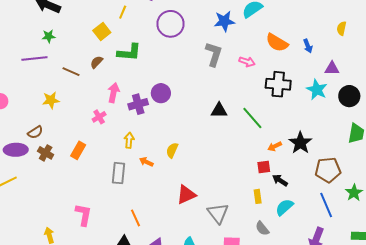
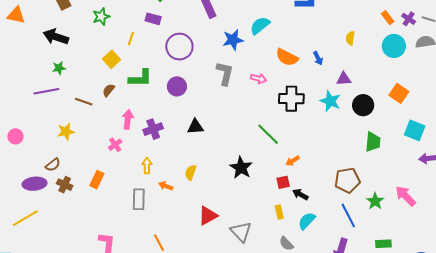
purple circle: (161, 93) -> (177, 86), moved
black triangle: (219, 110) -> (195, 127), moved
black star: (300, 143) -> (241, 168), moved

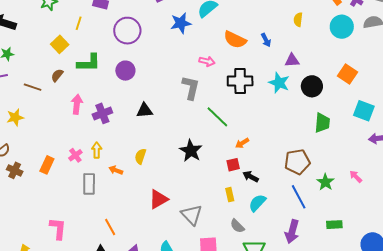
gray L-shape: (225, 73) -> (191, 88), moved
pink cross: (115, 145) -> (75, 155), moved
pink arrow: (405, 196) -> (356, 176), size x0.6

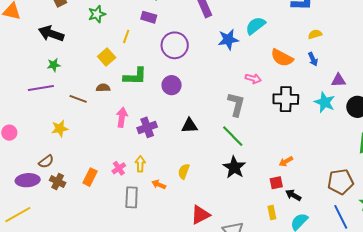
yellow semicircle: (298, 20) -> (315, 34), moved, turned 64
brown semicircle: (57, 75) -> (103, 88), turned 48
green line: (217, 117) -> (233, 136), moved

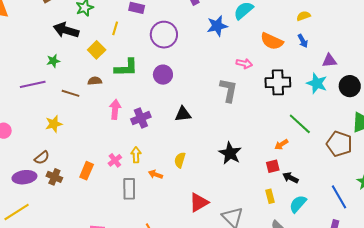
black arrow: (51, 34) -> (66, 30), moved
green star: (54, 65) -> (53, 61), moved
green line: (233, 136) -> (300, 124), moved
brown pentagon: (340, 182) -> (339, 144), moved, turned 30

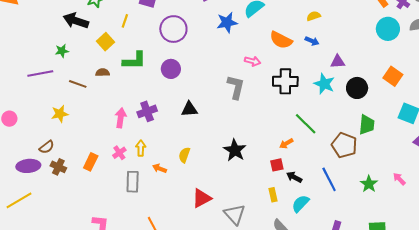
blue arrow: (303, 41) -> (312, 41), turned -40
pink arrow: (115, 109) -> (121, 118), moved
blue line: (339, 197) -> (329, 179), moved

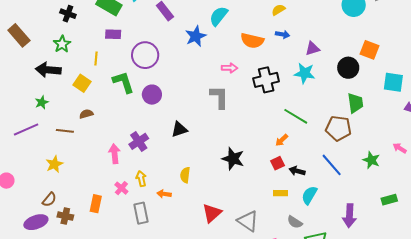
green L-shape: (134, 61) -> (123, 82), moved, turned -95
black circle: (357, 88) -> (348, 68), moved
yellow rectangle: (273, 195) -> (281, 193), turned -64

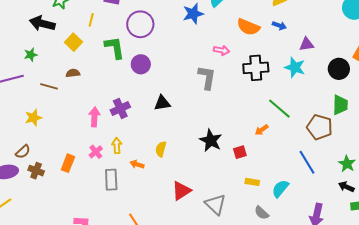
red square: (277, 163) -> (240, 152), moved
black arrow: (297, 171) -> (346, 187), moved

